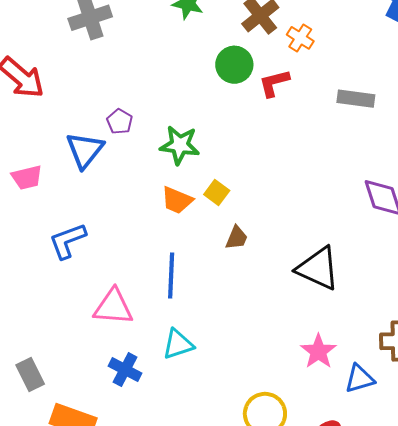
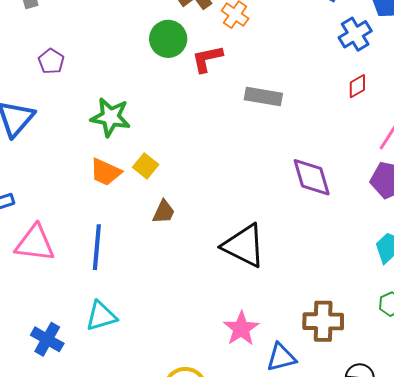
gray rectangle: (356, 99) -> (263, 97), moved
purple pentagon: (120, 122) -> (51, 61), moved
pink triangle: (113, 307) -> (35, 243), moved

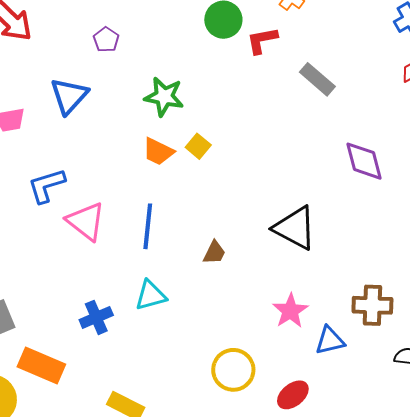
gray rectangle: (263, 97) -> (317, 79), turned 30
brown trapezoid: (164, 212) -> (214, 253), moved
pink triangle: (35, 243) -> (86, 221), turned 30
blue cross: (47, 339) -> (96, 317), turned 36

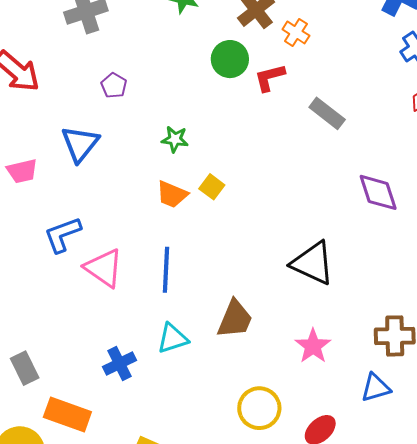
green star: (164, 97) -> (175, 139), size x0.7
brown trapezoid: (214, 253) -> (235, 319), moved, size x1.6
blue triangle: (330, 341) -> (376, 388), moved

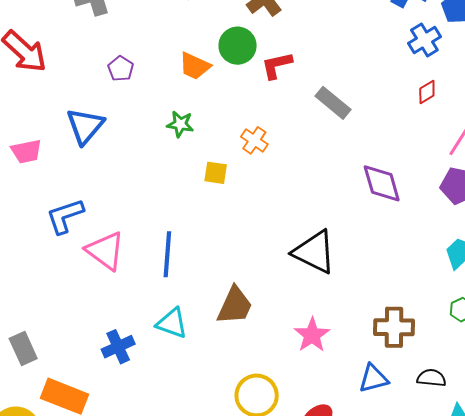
orange cross: (296, 32) -> (254, 140), moved
yellow square: (212, 187) -> (216, 173), turned -30
orange trapezoid: (172, 194) -> (195, 66), moved
cyan triangle: (173, 338) -> (172, 323), turned 36

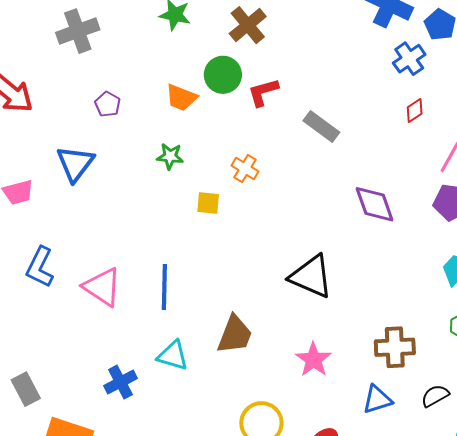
blue L-shape: (65, 216) -> (40, 267), moved, turned -42
black semicircle: (431, 378) -> (435, 396), turned -32

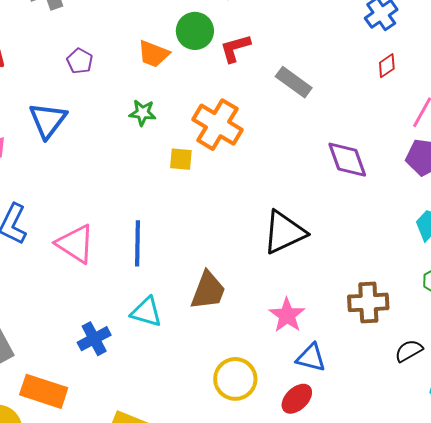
orange cross: (245, 169) -> (218, 125), size x1.8
black triangle: (311, 277) -> (284, 232), turned -48
blue triangle: (377, 399) -> (311, 358), moved, turned 32

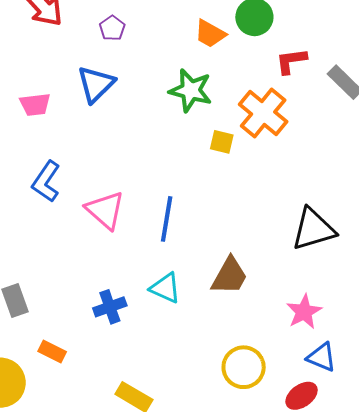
red L-shape: (235, 48) -> (291, 61), moved
purple pentagon: (80, 61) -> (112, 28), moved
green star: (142, 113) -> (191, 90), size x1.6
orange rectangle: (44, 391) -> (52, 352), size x0.6

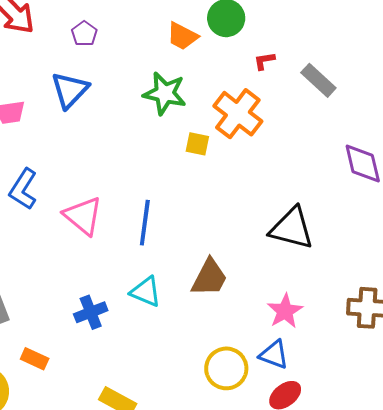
red L-shape: (291, 61) -> (264, 61), size x0.7
black triangle: (313, 229) -> (292, 228), turned 33
blue triangle: (322, 357) -> (274, 355), moved

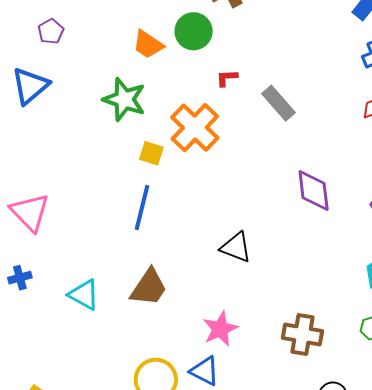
blue line: (145, 223) -> (142, 207), moved
black triangle: (292, 228) -> (236, 247), size x0.7
blue cross: (91, 312) -> (20, 278), moved, size x0.7

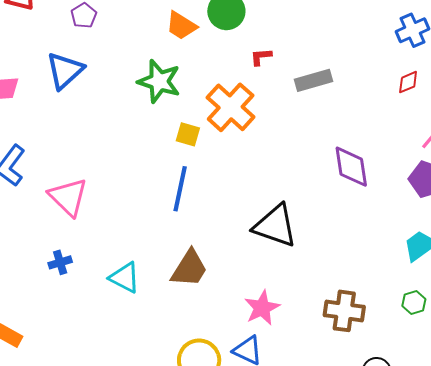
gray rectangle: (279, 103) -> (314, 80), turned -63
black triangle: (236, 247) -> (275, 226), size x1.4

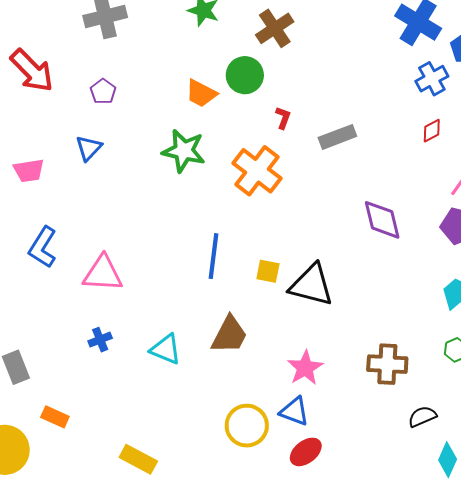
red L-shape: (261, 57) -> (283, 118), turned 120
blue triangle: (65, 71) -> (89, 148), size x0.7
yellow square: (188, 134) -> (268, 271), moved
pink triangle: (68, 197) -> (103, 274), turned -36

